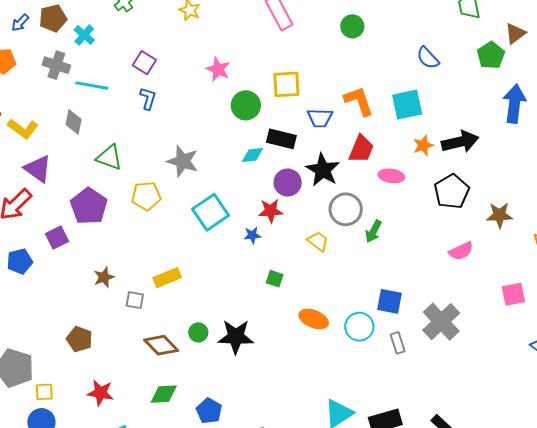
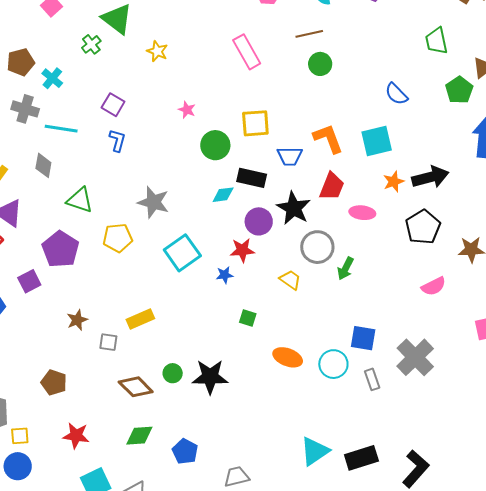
pink star: (218, 69) -> (187, 110), size x0.7

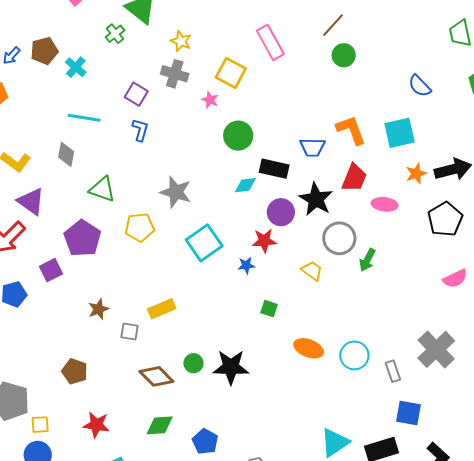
brown line: (309, 34) -> (333, 25), turned -36
gray cross: (25, 109) -> (175, 74), moved
yellow square: (255, 123) -> (231, 73), moved, turned 32
blue square: (363, 338) -> (409, 413), moved

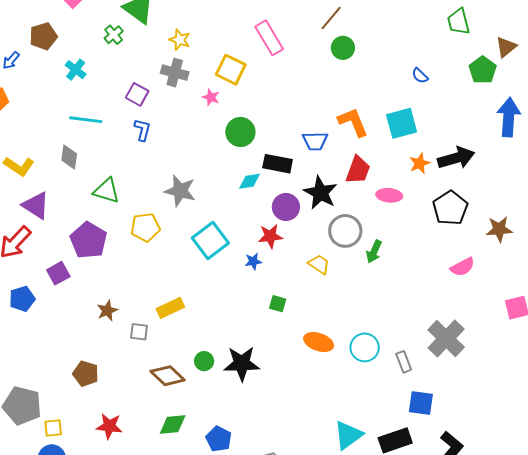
brown pentagon: (44, 51) -> (43, 36), moved
blue semicircle: (420, 86) -> (420, 76), size x0.7

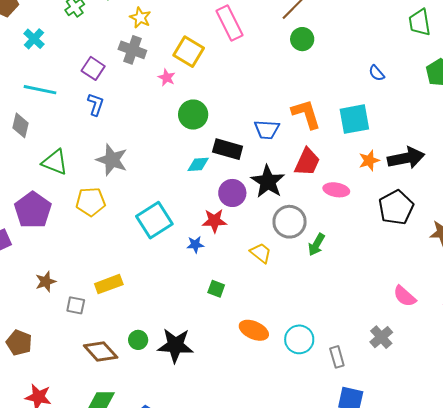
gray star: (180, 191) -> (112, 160), moved
pink semicircle: (463, 267) -> (405, 296), moved, turned 65
gray cross: (446, 338) -> (381, 337), size x0.6

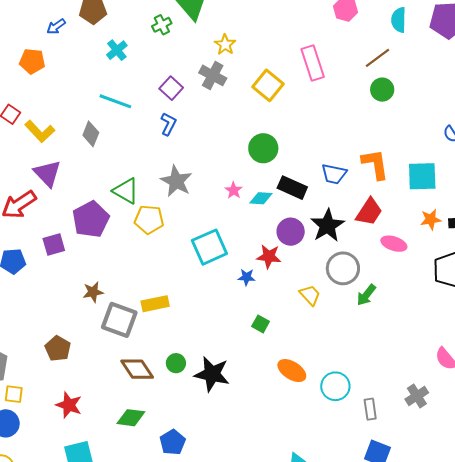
pink star: (167, 78) -> (234, 190), moved
green triangle: (55, 162) -> (126, 191), moved
gray square: (76, 305) -> (119, 320), size x1.8

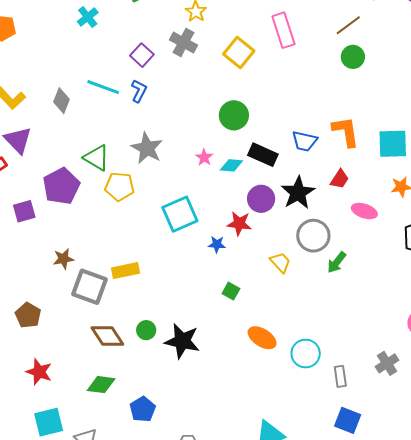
cyan line: (115, 101) -> (103, 87), moved
red trapezoid: (369, 212) -> (340, 179), size x0.7

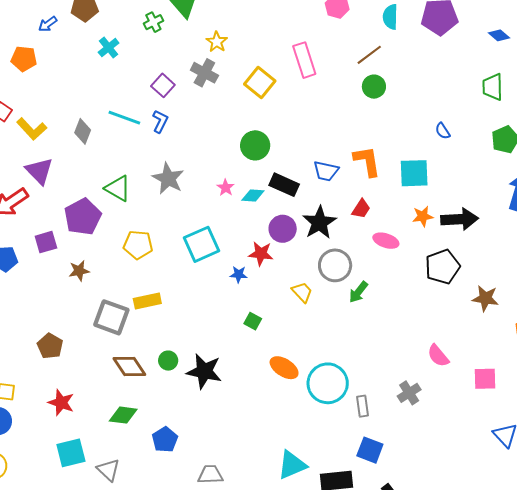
yellow pentagon: (120, 186) -> (138, 245), moved
brown star: (63, 259) -> (79, 271), moved
cyan circle: (306, 354) -> (328, 383), size x1.4

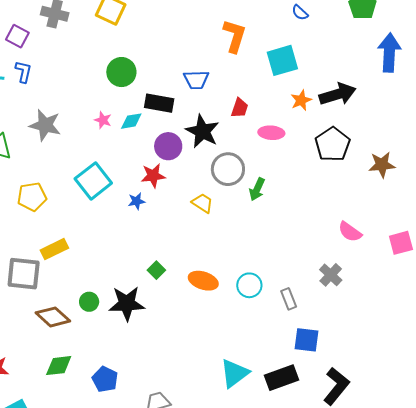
orange L-shape: (367, 161) -> (235, 36), moved, turned 40
green square: (253, 321) -> (156, 270), moved, turned 30
cyan circle: (328, 383) -> (249, 285), size x0.6

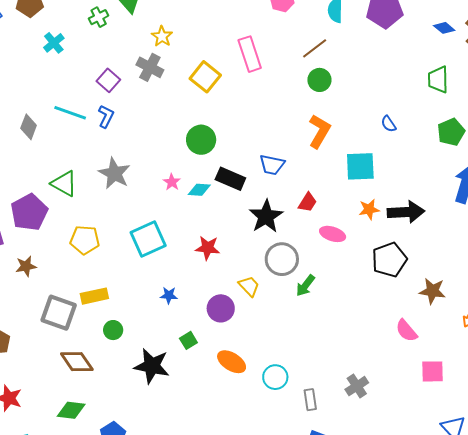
purple circle: (168, 146) -> (221, 308), moved
blue star: (137, 201) -> (169, 295), moved
pink semicircle: (350, 232) -> (406, 331), moved
green circle: (89, 302) -> (113, 330), moved

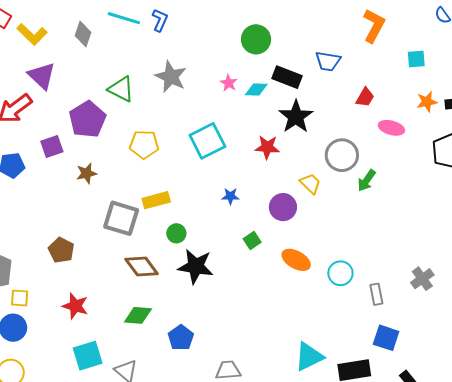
cyan square: (360, 166) -> (416, 59), size x0.6
black star: (266, 216) -> (296, 117), moved
black star: (152, 366) -> (196, 266), moved

